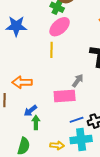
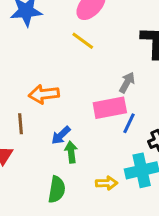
yellow line: (51, 50) -> (83, 41), turned -49
blue line: (77, 120) -> (129, 123), moved, turned -40

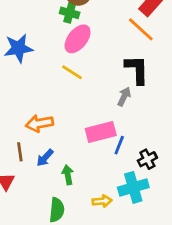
gray arrow: (127, 82) -> (124, 96), moved
blue arrow: (61, 135) -> (45, 158), moved

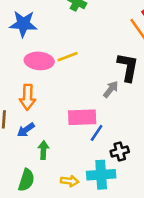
pink ellipse: (78, 39) -> (39, 61), moved, turned 44
yellow line: (72, 72) -> (68, 57), turned -66
orange arrow: (39, 123) -> (28, 97), turned -90

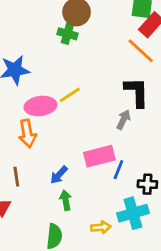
orange arrow: (28, 97) -> (27, 134), moved
blue arrow: (26, 130) -> (59, 175), moved
black cross: (120, 152) -> (147, 184), turned 30

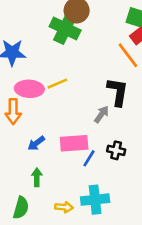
green cross: (67, 34) -> (65, 28), size x1.6
blue arrow: (59, 175) -> (36, 143), moved
black cross: (147, 184) -> (116, 150), moved

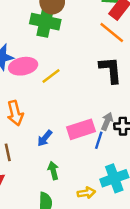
pink ellipse: (29, 89) -> (23, 66), moved
gray arrow: (102, 114) -> (107, 121), moved

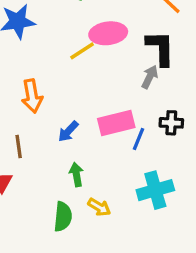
pink ellipse: (23, 66) -> (108, 33), moved
gray arrow: (107, 121) -> (150, 77), moved
yellow arrow: (86, 193) -> (99, 207), moved, turned 36

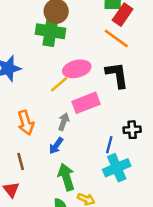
gray arrow: (150, 77) -> (64, 122), moved
pink rectangle: (116, 123) -> (86, 103), moved
green arrow: (76, 174) -> (66, 177), size x1.5
cyan cross: (155, 190) -> (117, 168), moved

